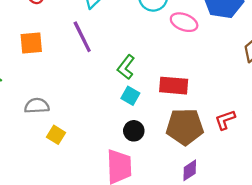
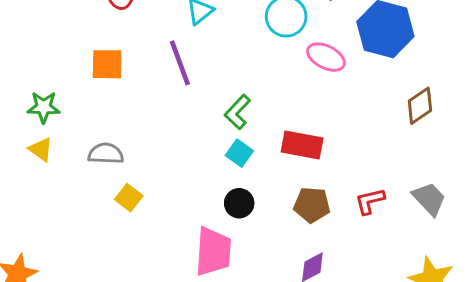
brown pentagon: (185, 127) -> (312, 205), size x0.7

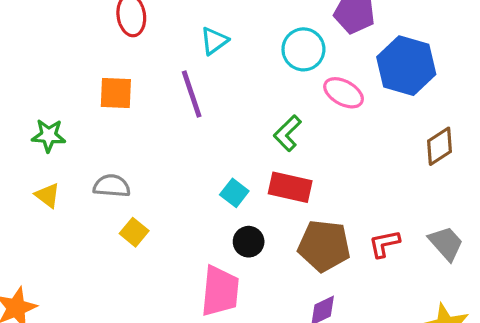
green L-shape: (237, 112) -> (287, 133), moved
red rectangle: (302, 145) -> (290, 187), moved
yellow triangle: (41, 149) -> (48, 195), moved
cyan square: (239, 153) -> (234, 193), moved
brown pentagon: (312, 205) -> (324, 246), size x1.4

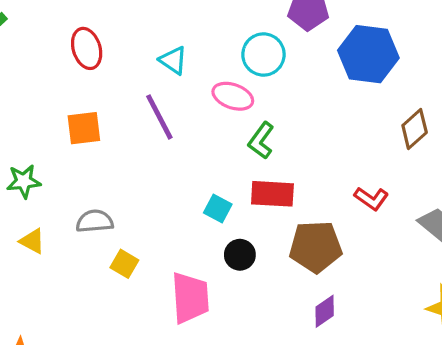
cyan triangle: (214, 41) -> (173, 60), turned -40
pink ellipse: (344, 93) -> (233, 96), moved
red L-shape: (384, 244) -> (371, 199), moved, turned -124
pink trapezoid: (220, 291) -> (190, 298), moved

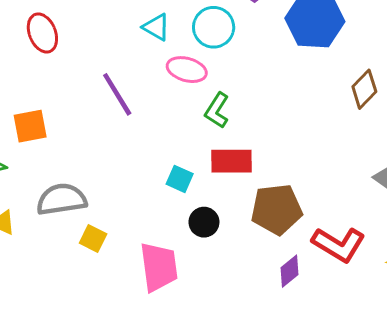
cyan triangle: (173, 60) -> (156, 27), moved
orange square: (84, 128) -> (30, 126), moved
red L-shape: (371, 199) -> (339, 244), moved, size x1.6
gray semicircle: (95, 221) -> (62, 199), size x1.4

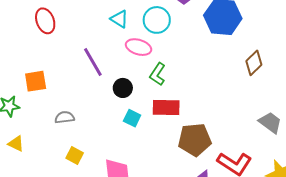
gray semicircle: (62, 199) -> (65, 117), moved, size x0.6
black circle: (204, 222) -> (123, 88), moved

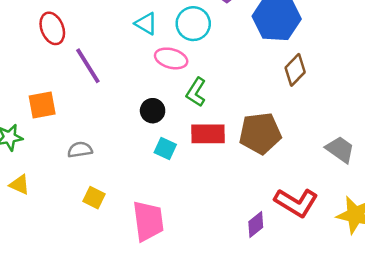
purple line: (93, 62) -> (88, 66), moved
brown diamond: (254, 63) -> (295, 70), moved
brown pentagon: (195, 140) -> (260, 133), moved

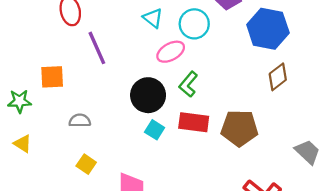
pink ellipse: (171, 58) -> (171, 52), turned -52
black circle: (153, 111) -> (148, 95), size x1.6

